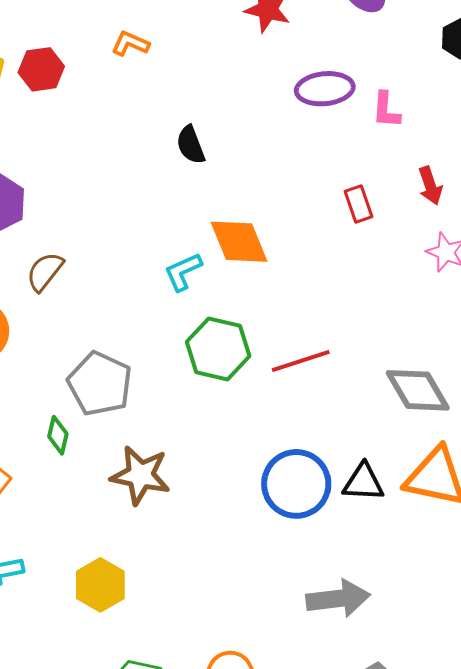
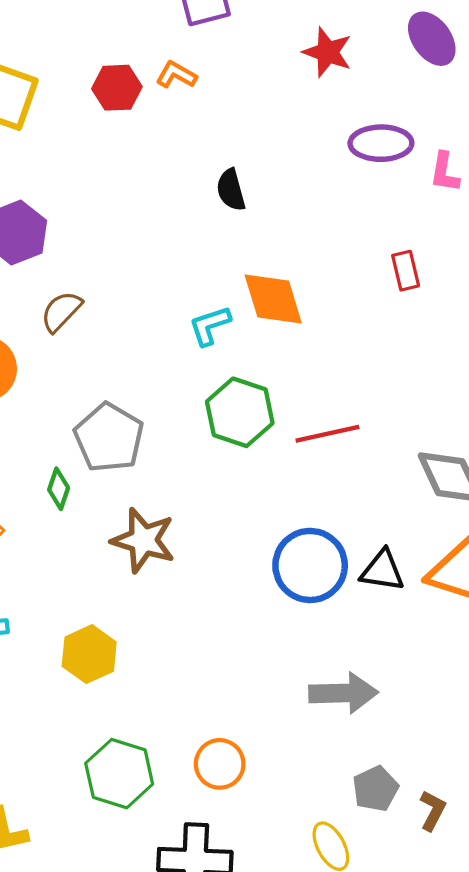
red hexagon: (41, 69) -> (117, 88), moved

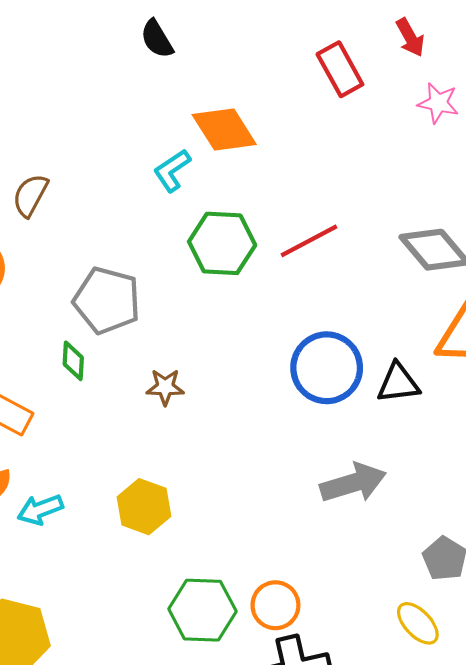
red rectangle: (406, 271) -> (340, 69), size x1.4
brown star: (143, 540) -> (165, 387), size x0.6
black triangle: (382, 571) -> (398, 383), moved
gray arrow: (343, 693) -> (353, 483), moved
orange circle: (220, 764) -> (275, 605), moved

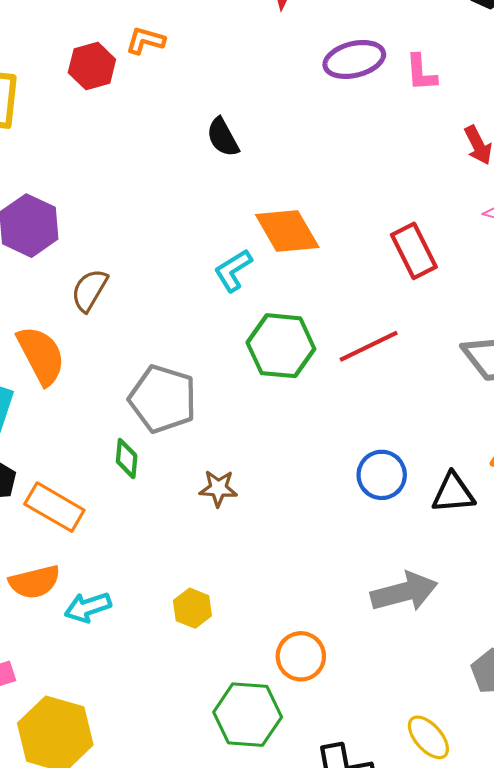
red rectangle: (340, 69) -> (414, 251), moved
blue circle: (327, 368) -> (382, 475), size x0.7
yellow hexagon: (144, 507) -> (192, 608), size x0.7
orange circle: (275, 605) -> (301, 656), moved
yellow ellipse: (418, 623) -> (428, 737), moved

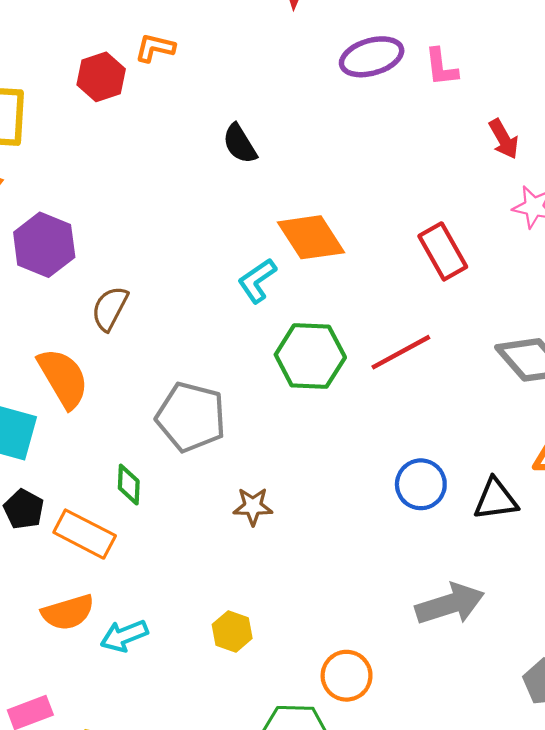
green diamond: (127, 459) -> (129, 485), moved

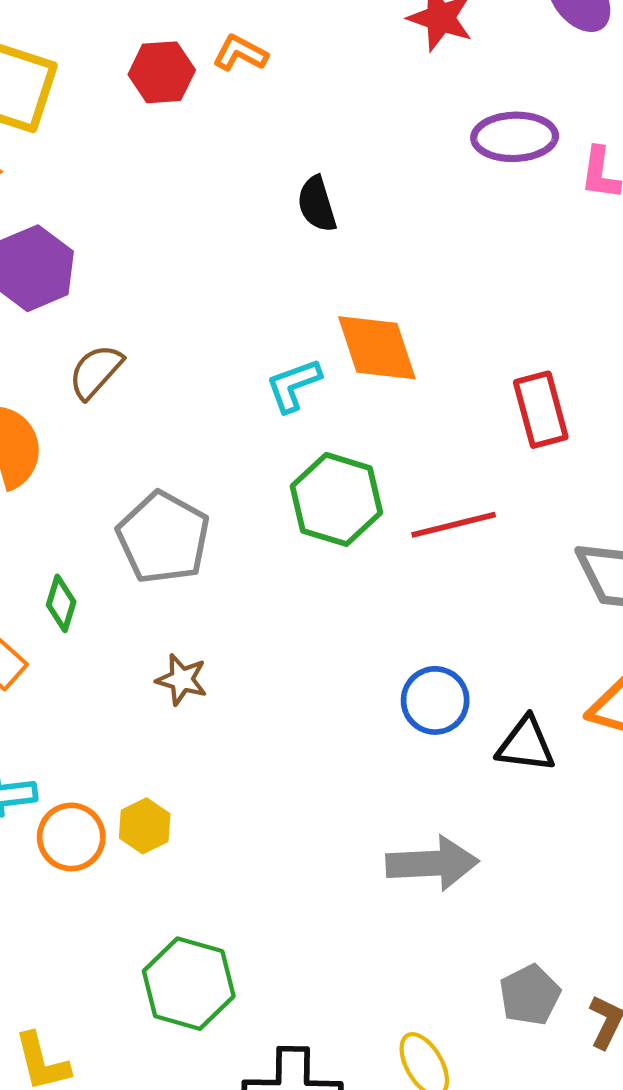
brown star: (253, 506) -> (182, 680), moved
orange circle: (347, 676) -> (71, 837), moved

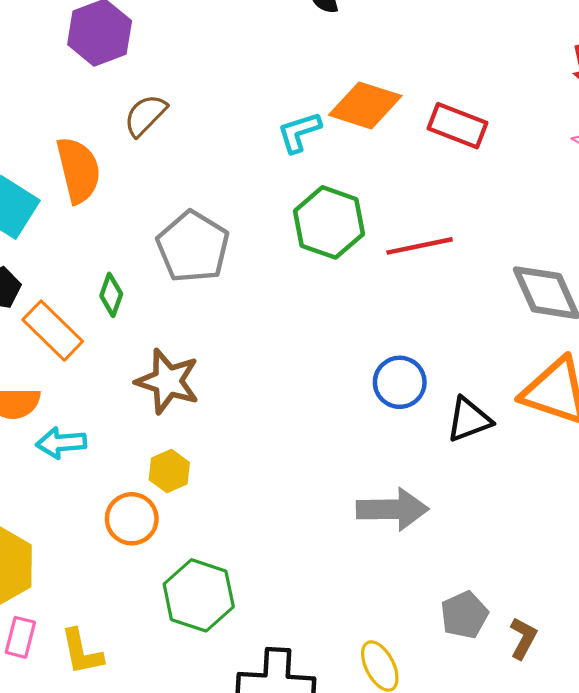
orange diamond: (377, 348) -> (365, 105), turned -56
red rectangle: (541, 410) -> (457, 126), moved, turned -56
brown star: (182, 680) -> (168, 381), moved, size x1.6
black triangle: (526, 745) -> (469, 420), turned -30
orange circle: (71, 837) -> (132, 519), moved

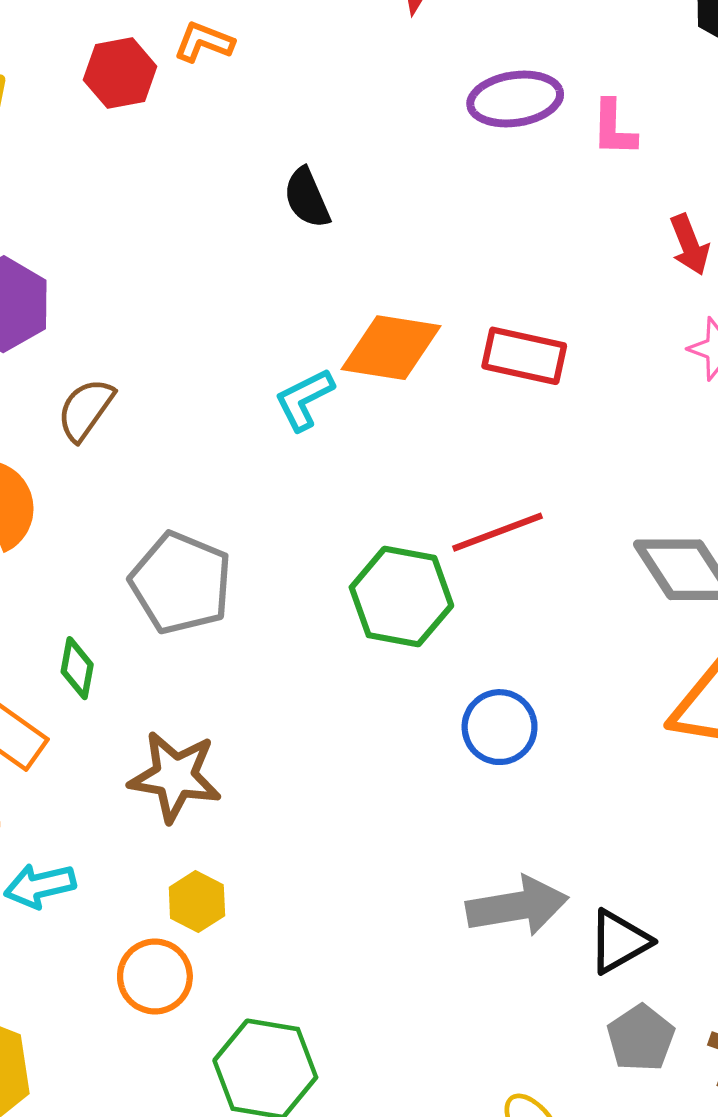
green hexagon: (329, 222) -> (401, 597), moved
black triangle: (469, 420) -> (619, 941), moved

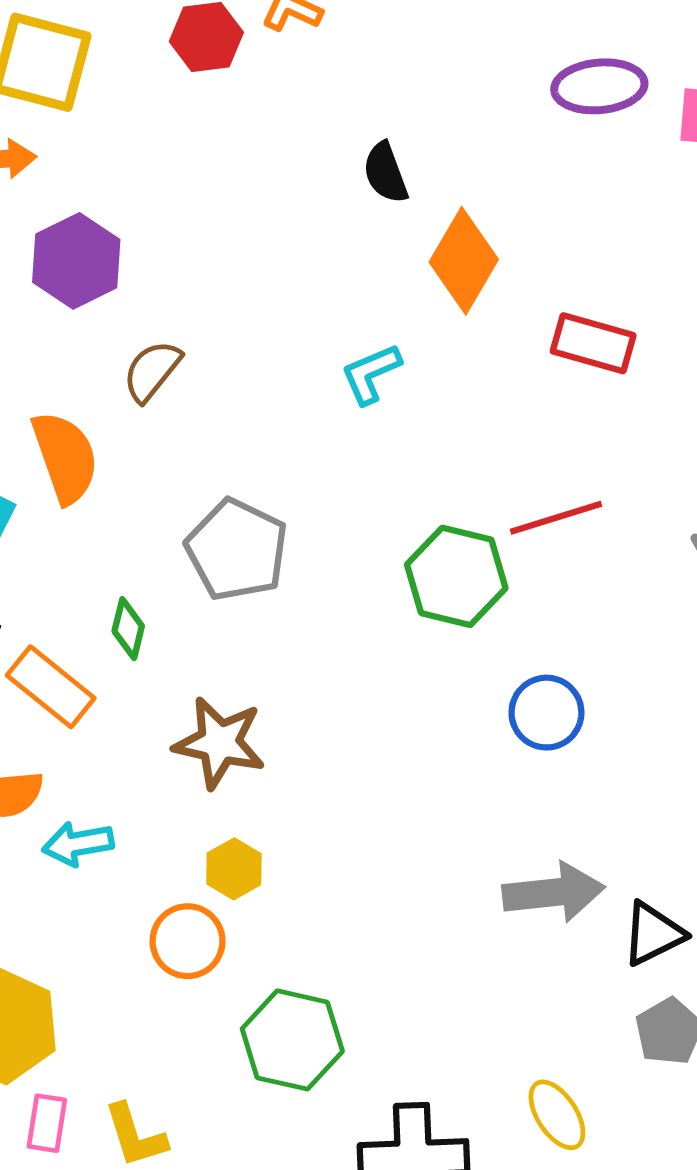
orange diamond: (391, 348) -> (464, 261), moved, turned -72

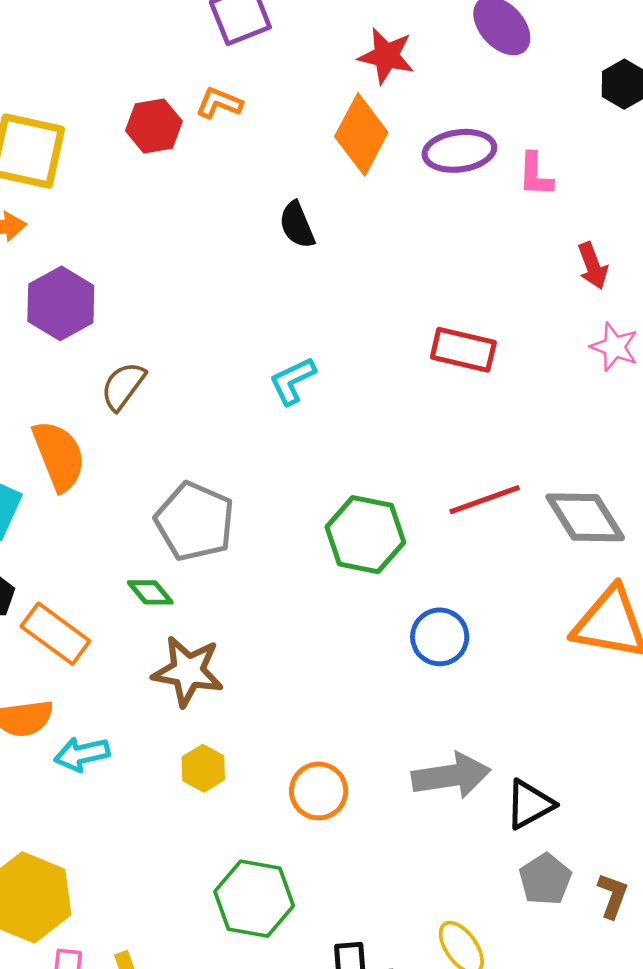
orange diamond: (464, 261) -> (361, 134), moved
red line: (556, 518) -> (485, 500), moved
green diamond: (128, 629) -> (150, 592), moved, turned -51
orange circle: (188, 941) -> (319, 791), moved

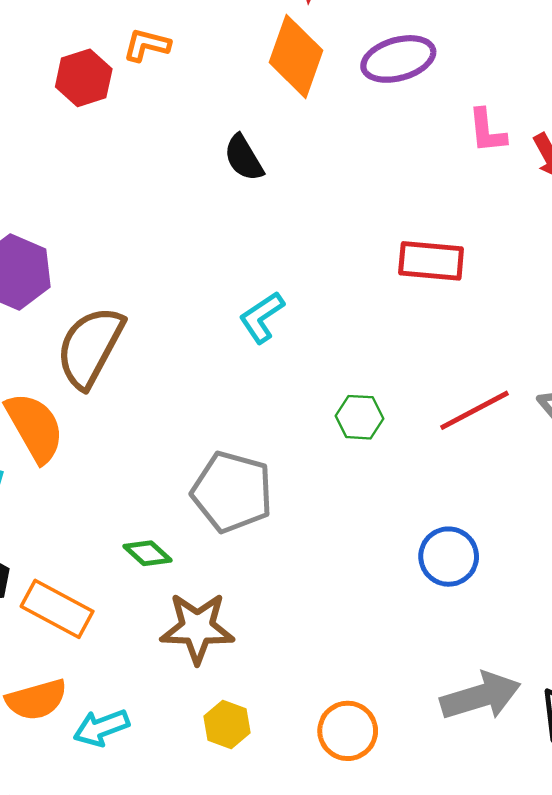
pink L-shape: (535, 175) -> (487, 131), moved
brown semicircle: (123, 386) -> (90, 347), size x1.6
gray pentagon: (195, 521) -> (232, 492), moved
green hexagon: (365, 535) -> (359, 417), moved, size x0.6

